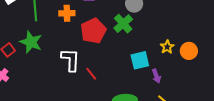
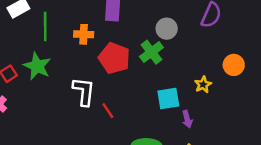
red pentagon: (93, 31) -> (114, 58), turned -30
orange circle: (189, 51) -> (234, 65), moved

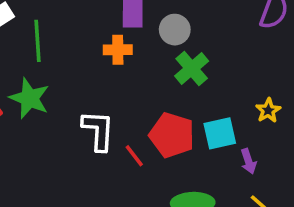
gray circle: (167, 29) -> (175, 30), moved
orange cross: (84, 34) -> (118, 50), moved
red pentagon: (114, 58) -> (172, 135), moved

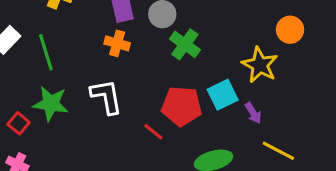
orange cross: (118, 50) -> (117, 43), turned 30
yellow star: (268, 110) -> (260, 65), size x1.6
white L-shape: (98, 131) -> (106, 97), moved

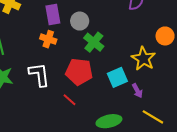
red pentagon: (182, 106) -> (79, 72), moved

